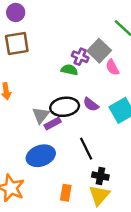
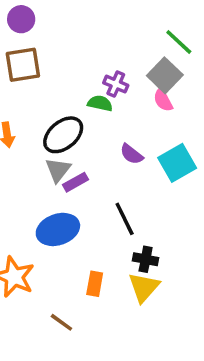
gray square: (99, 51) -> (165, 75), moved
black ellipse: (65, 107) -> (63, 135), moved, turned -32

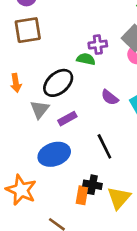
purple cross: (116, 84) -> (98, 45), turned -30
gray triangle: (58, 170) -> (40, 109), moved
black cross: (146, 259) -> (93, 185), moved

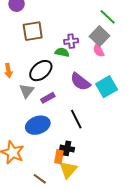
brown square: (28, 30) -> (33, 31), moved
purple semicircle: (110, 97) -> (80, 82), size x1.5
yellow triangle: (119, 198) -> (68, 170), moved

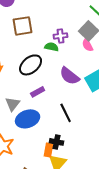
gray triangle: (27, 91) -> (13, 104), moved

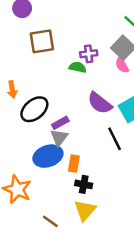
black ellipse: (31, 65) -> (34, 109), moved
gray triangle: (13, 104) -> (59, 138), moved
black line: (66, 113) -> (115, 139), moved
orange rectangle: (49, 150) -> (74, 163), moved

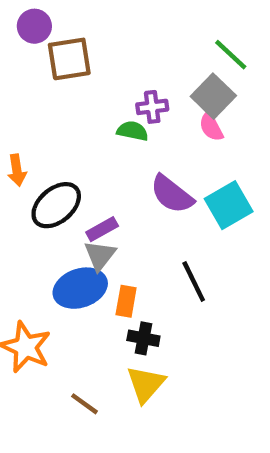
brown square: (42, 41) -> (69, 59), moved
black line: (115, 139) -> (194, 282), moved

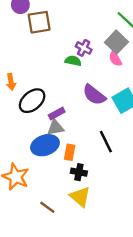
purple cross: (152, 107) -> (84, 48), turned 35
gray triangle: (100, 255) -> (56, 128), turned 42
yellow triangle: (146, 384) -> (80, 197), turned -30

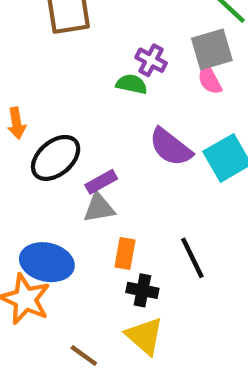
gray square: (116, 42) -> (212, 49), turned 30
black line: (106, 142) -> (192, 258), moved
blue ellipse: (45, 145) -> (47, 262), moved, turned 32

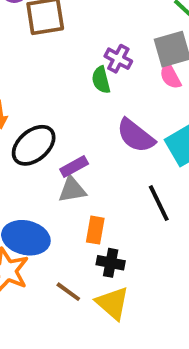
green semicircle: (132, 84) -> (101, 80), turned -116
black line: (192, 258) -> (159, 203), moved
brown line: (84, 356) -> (68, 292), moved

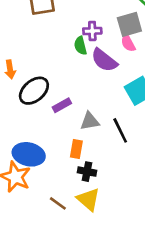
purple cross: (118, 59) -> (92, 31), turned -30
purple semicircle: (136, 136) -> (104, 60), moved
gray triangle: (72, 190) -> (90, 121), moved
brown line: (68, 292) -> (58, 203), moved

